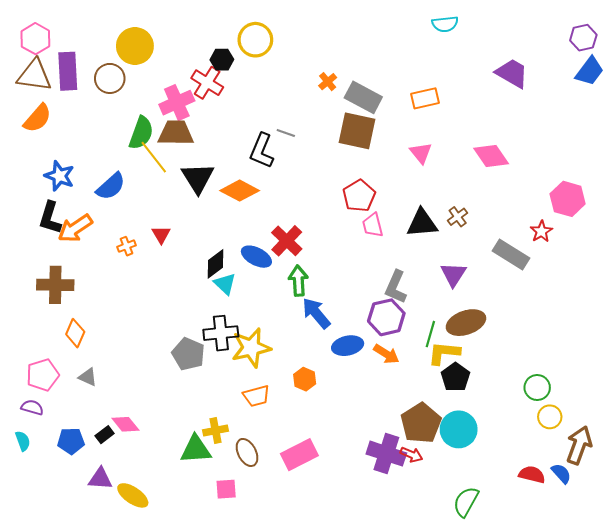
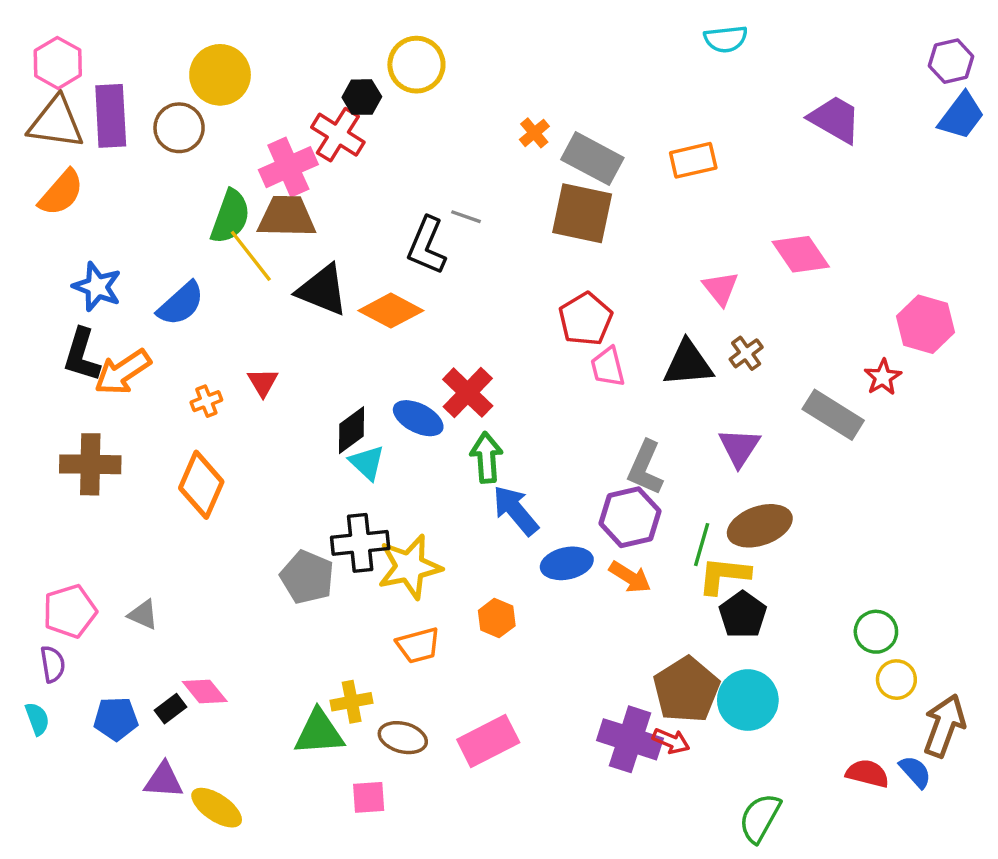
pink triangle: (421, 153) -> (721, 288), moved
black triangle: (198, 178) -> (323, 290), turned -36
orange diamond: (75, 333) -> (201, 485), moved, size x1.4
purple semicircle: (32, 407) -> (53, 664), turned 65
brown ellipse: (247, 452) -> (403, 738), turned -48

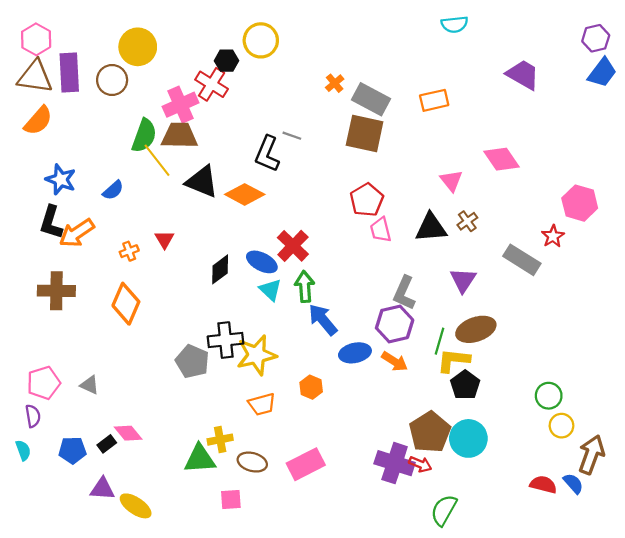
blue semicircle: (181, 304) -> (113, 190), size x0.7
cyan triangle: (367, 463) -> (270, 290), moved
green semicircle: (760, 818) -> (444, 510), moved

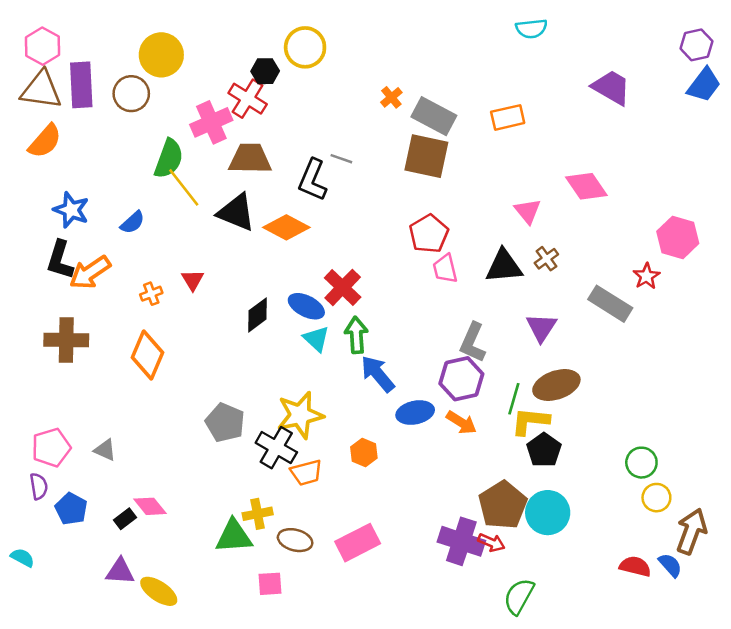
brown trapezoid: (179, 136) -> (250, 159), moved
black cross: (225, 340) -> (276, 448), moved, turned 36
cyan semicircle: (23, 450) -> (22, 558), moved, turned -42
blue pentagon: (72, 450) -> (71, 509), moved, turned 30

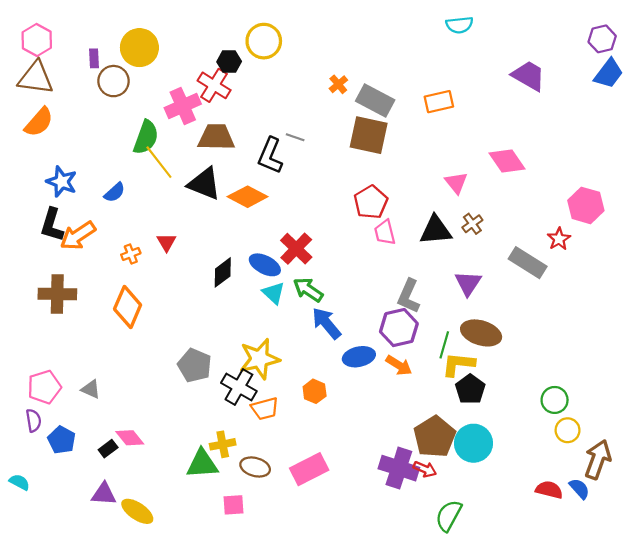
purple rectangle: (81, 85) -> (94, 58), moved, size x0.5
green arrow: (356, 335) -> (308, 290), turned -52
brown ellipse: (556, 385) -> (481, 333), turned 36

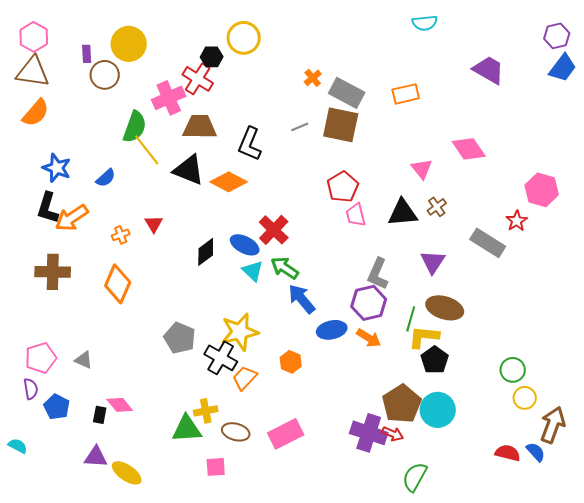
gray line: (295, 137) -> (300, 127), moved, turned -42
orange trapezoid: (265, 409) -> (245, 378), turned 148
black rectangle: (108, 449) -> (100, 415), turned -42

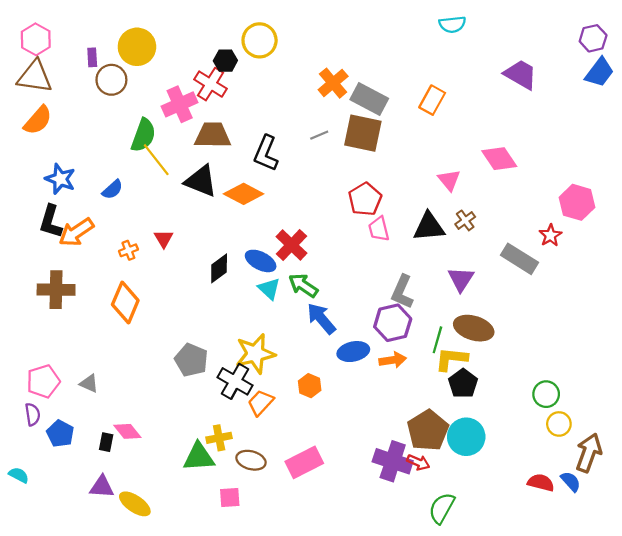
orange cross: (313, 78) -> (333, 83), size x1.6
orange rectangle: (406, 94) -> (432, 100), turned -48
orange arrow: (369, 338) -> (393, 360), turned -40

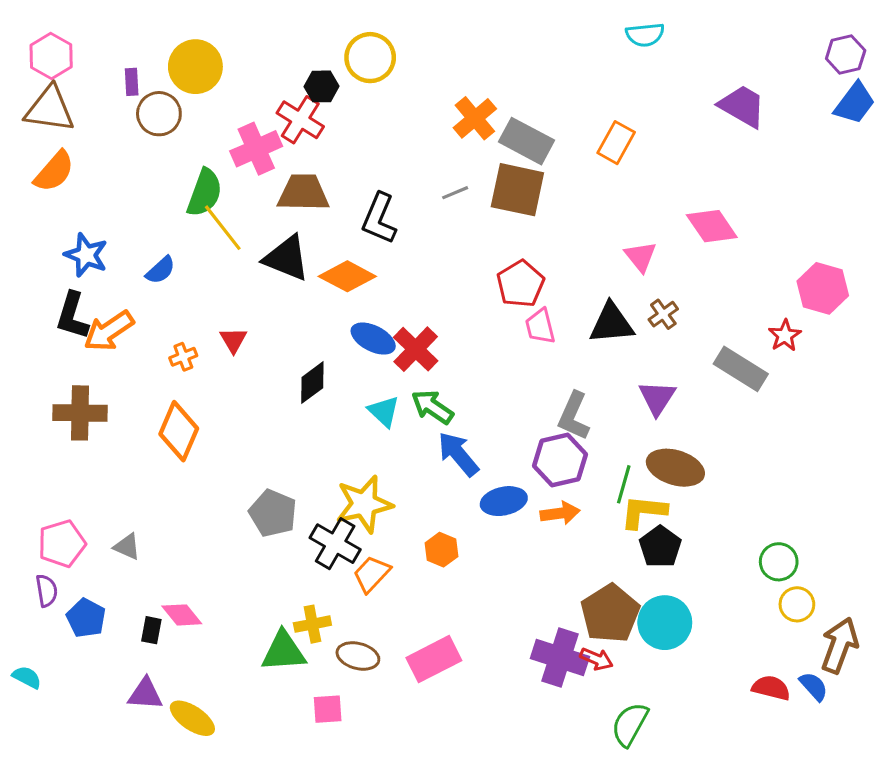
blue ellipse: (261, 261) -> (373, 339), moved

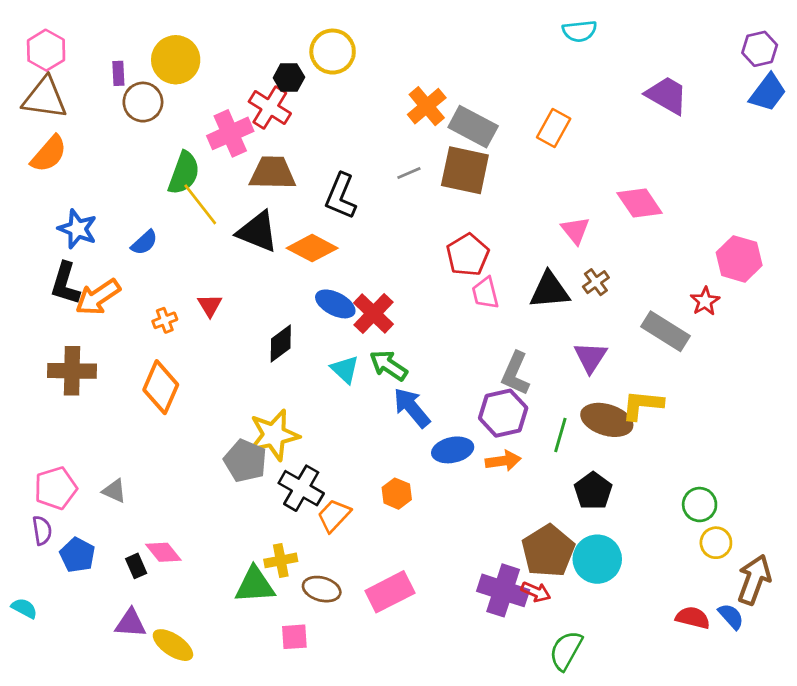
yellow star: (364, 504) -> (274, 435), moved
yellow L-shape: (644, 512) -> (642, 405), moved
black rectangle: (151, 630) -> (136, 566), turned -35

